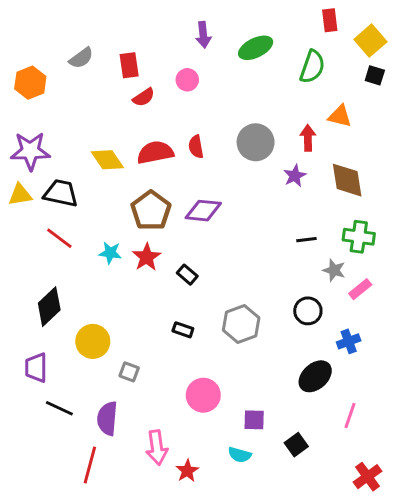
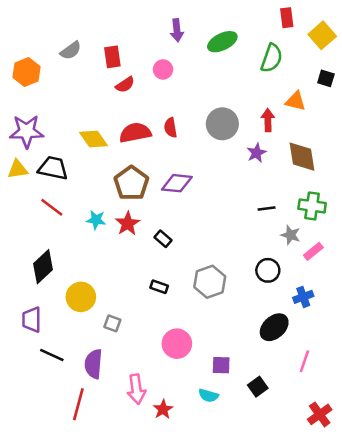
black square: (375, 75) -> (326, 78), moved

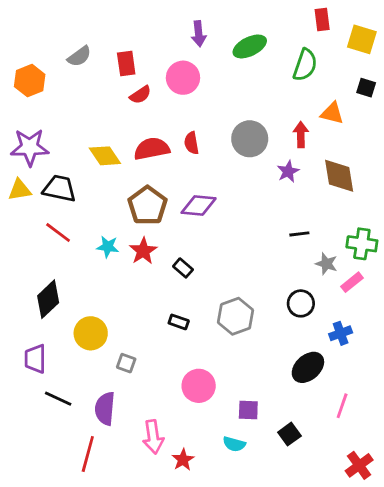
yellow square: (322, 35) -> (362, 39), turned -32
pink circle: (163, 69) -> (183, 78), size x1.5
green cross: (312, 206) -> (362, 244), moved

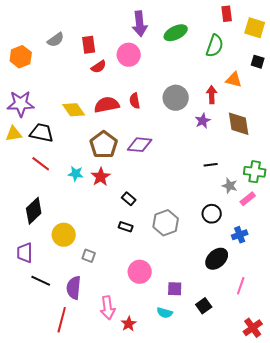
purple arrow: (199, 34) -> (140, 24), size x1.4
black rectangle: (183, 268) -> (129, 199), moved

